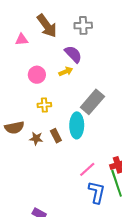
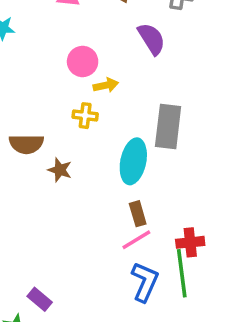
yellow arrow: (66, 71) -> (106, 85), moved
gray rectangle: (92, 102) -> (168, 127), turned -45
brown rectangle: (56, 136) -> (138, 214), moved

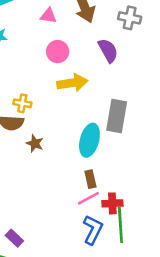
pink circle: (83, 62) -> (58, 52), moved
yellow arrow: (106, 85) -> (72, 83), size x1.6
yellow cross: (85, 116) -> (22, 103), moved
red cross: (190, 242) -> (112, 203), moved

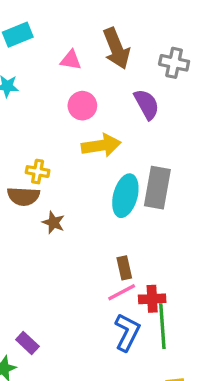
cyan ellipse: (89, 140) -> (125, 196), moved

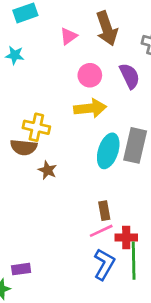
pink triangle: (71, 60) -> (68, 36), turned -48
pink circle: (82, 106) -> (90, 75), moved
yellow cross: (38, 172) -> (36, 127), size x1.4
purple rectangle: (27, 343) -> (21, 269), turned -54

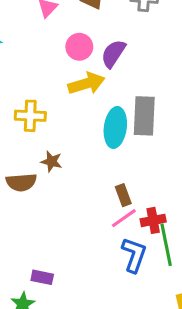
purple semicircle: (130, 76) -> (113, 54), moved, turned -110
brown semicircle: (24, 147) -> (21, 182), moved
purple rectangle: (21, 269) -> (42, 277), turned 30

